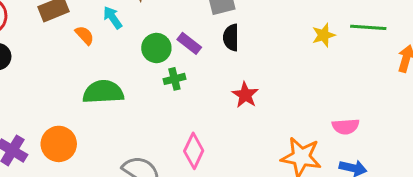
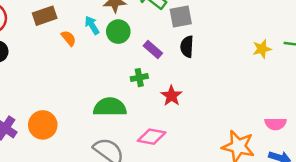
green circle: (156, 48) -> (118, 32), moved
green semicircle: (103, 92) -> (110, 107), moved
red star: (245, 95) -> (171, 96), moved
pink diamond: (194, 151) -> (152, 137), turned 72

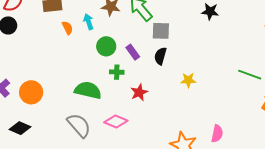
green circle: (118, 32) -> (106, 46), moved
yellow star: (262, 49) -> (188, 80), moved
pink semicircle: (276, 124) -> (217, 134), turned -90

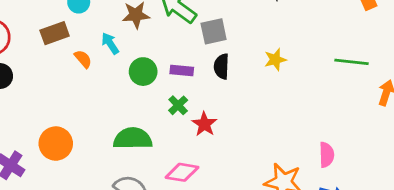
purple rectangle: (133, 52) -> (182, 70), turned -35
green cross: (117, 72) -> (178, 105), moved, turned -32
yellow star: (188, 80) -> (275, 60), moved
orange circle: (31, 92) -> (56, 144), moved

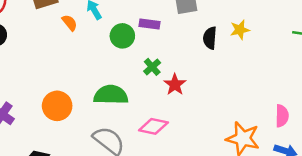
black semicircle: (221, 66) -> (210, 38), moved
purple rectangle: (182, 70) -> (149, 24), moved
orange circle: (56, 144) -> (57, 106), moved

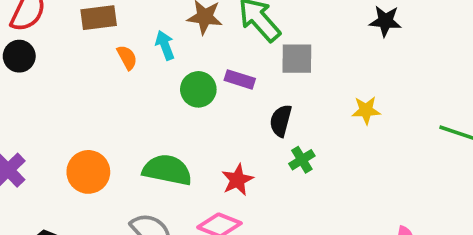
black semicircle: (210, 38) -> (281, 121), moved
green cross: (152, 67) -> (302, 160), moved
red star: (175, 85) -> (237, 180), moved

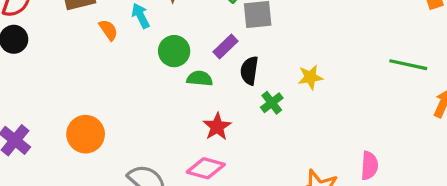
purple rectangle: (240, 79) -> (225, 46), moved, turned -55
yellow star: (366, 110) -> (310, 77), moved
green semicircle: (167, 170) -> (200, 78), moved, size x0.6

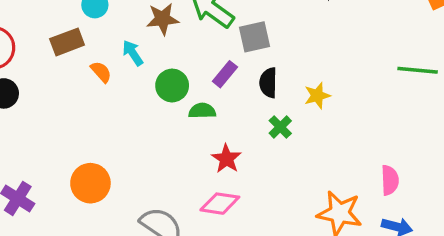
black semicircle: (249, 71) -> (268, 83), moved

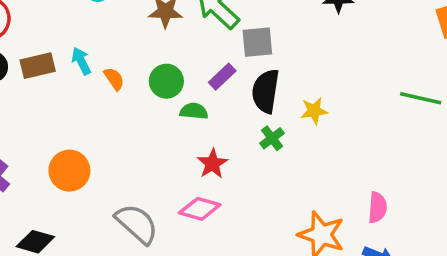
brown rectangle: (67, 42) -> (38, 66), moved
cyan arrow: (133, 53) -> (81, 61), moved
orange semicircle: (101, 72) -> (114, 79), moved
black semicircle: (268, 83) -> (266, 91), size x1.4

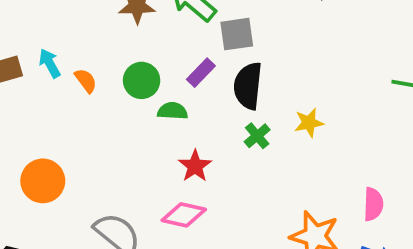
yellow star: (314, 111) -> (309, 123), moved

